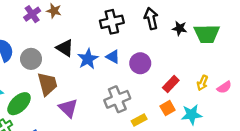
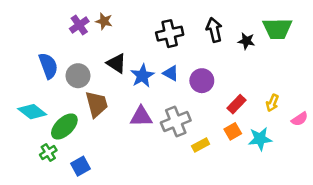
green trapezoid: (207, 34) -> (277, 29), moved
pink semicircle: (224, 87) -> (300, 119), moved
purple triangle: (68, 108) -> (141, 117), moved, turned -45

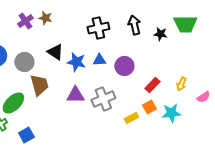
blue triangle: (171, 73) -> (99, 60), turned -32
blue star: (142, 76) -> (76, 62), turned -30
yellow rectangle: (201, 145) -> (131, 118), moved

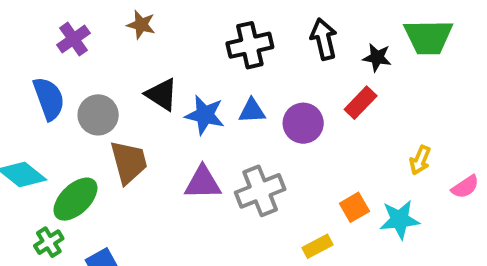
purple cross: (25, 21) -> (73, 39), moved
red rectangle: (152, 85) -> (361, 103), moved
yellow rectangle: (131, 118) -> (318, 246), moved

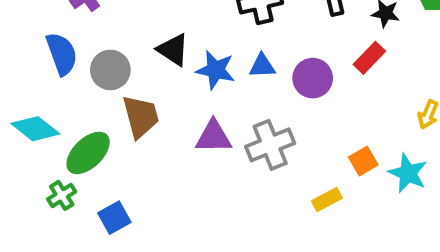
cyan star: (400, 220) -> (408, 173), turned 30

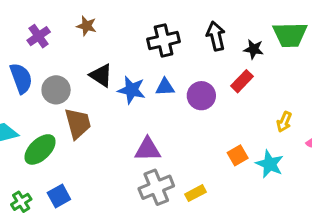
purple triangle: (214, 137) -> (148, 149), moved
gray cross: (270, 145) -> (156, 187), moved
green cross: (62, 195) -> (21, 202), moved
yellow rectangle: (327, 199) -> (196, 193), moved

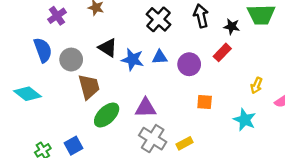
black cross: (164, 40) -> (159, 19), turned -35
green ellipse: (40, 149) -> (107, 115), moved
orange square: (238, 155) -> (205, 102), moved, turned 35
gray cross: (156, 187) -> (153, 139), turned -36

